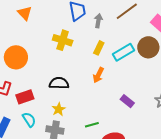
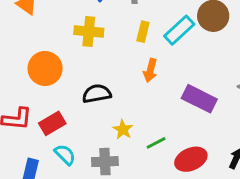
orange circle: (16, 57) -> (45, 68), moved
purple rectangle: (127, 101) -> (199, 99), size x1.6
yellow star: (59, 109) -> (123, 130), moved

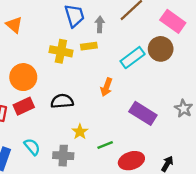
yellow rectangle: (143, 32) -> (89, 46), moved, turned 63
red rectangle: (52, 123) -> (24, 106), moved

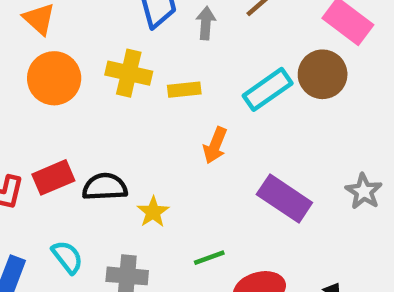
yellow rectangle: (89, 46) -> (184, 90), moved
orange circle: (23, 77) -> (54, 78), moved
black semicircle: (62, 101) -> (105, 187), moved
yellow star: (80, 132) -> (153, 212), moved

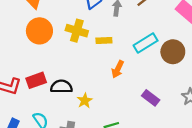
brown circle: (323, 74) -> (173, 52), moved
purple rectangle: (284, 199) -> (151, 98), size x0.7

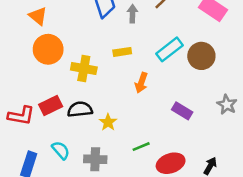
yellow cross: (77, 31) -> (84, 69), moved

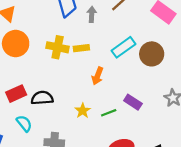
yellow cross: (84, 69) -> (58, 47), moved
yellow star: (108, 122) -> (83, 111), moved
green line: (141, 147) -> (109, 113), moved
cyan semicircle: (61, 150) -> (24, 123), moved

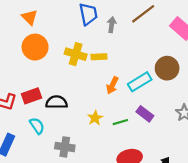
cyan rectangle: (123, 47) -> (140, 82), moved

